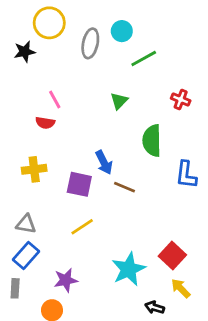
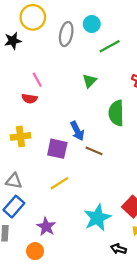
purple star: (66, 280) -> (46, 227), turned -30

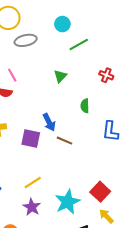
gray ellipse: (66, 34) -> (26, 40), moved, turned 65
green semicircle: (116, 113) -> (85, 106), size x0.6
yellow line: (59, 183) -> (33, 182), moved
purple star: (46, 227) -> (32, 207), moved

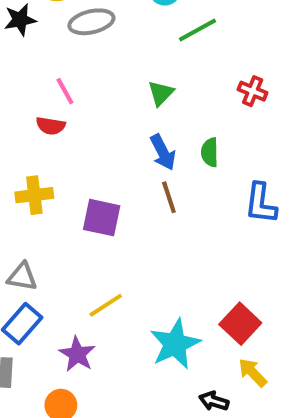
blue arrow: (49, 122) -> (163, 152), moved
brown line: (64, 141) -> (169, 197), moved, turned 49
purple star: (32, 207) -> (77, 354), moved

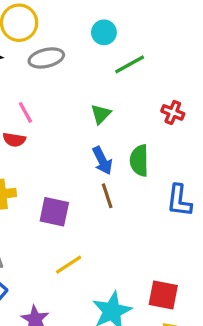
green semicircle: (210, 152) -> (139, 161), size x1.4
yellow line: (106, 305) -> (69, 265), moved
red square: (240, 324) -> (163, 295), turned -32

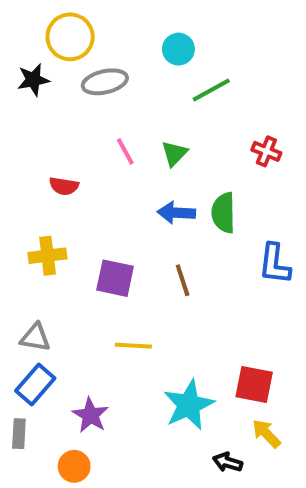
pink line: (25, 112) -> (125, 151), moved
blue arrow: (102, 161) -> (176, 213), turned 120
brown line: (107, 196) -> (183, 280), moved
yellow line: (69, 265) -> (133, 346), turned 36

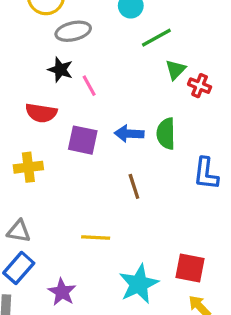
black star: (33, 80) -> (60, 70), moved, turned 30
green triangle: (174, 153) -> (176, 70), moved
red semicircle: (64, 186) -> (41, 113), size x1.4
purple square: (115, 278) -> (83, 140), moved

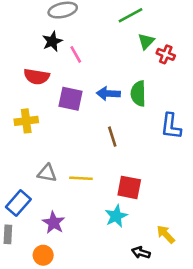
black star: (60, 70) -> (52, 41), turned 30
gray triangle: (19, 231) -> (47, 173), moved
red square: (190, 268) -> (129, 187), moved
cyan star: (139, 284) -> (116, 216), size x0.7

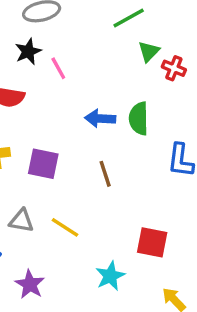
purple square: (71, 99) -> (43, 164), moved
yellow line: (81, 178) -> (65, 227), turned 30
red square: (129, 187) -> (152, 242), moved

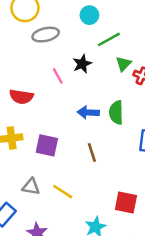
black star: (28, 51) -> (82, 64), moved

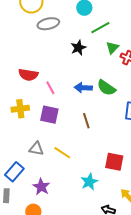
pink line: (58, 76) -> (50, 88), moved
green semicircle: (116, 112) -> (106, 88), turned -54

